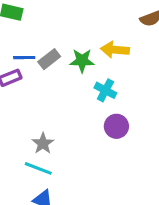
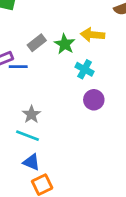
blue line: (24, 58) -> (18, 67), moved
green star: (82, 61) -> (65, 44), turned 30

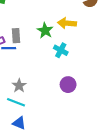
gray rectangle: (37, 43) -> (16, 36), moved, turned -56
purple circle: (94, 100) -> (68, 85), moved

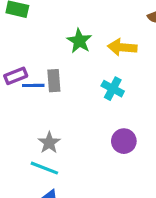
green star: (45, 30) -> (79, 41), moved
gray rectangle: (16, 36) -> (54, 81), moved

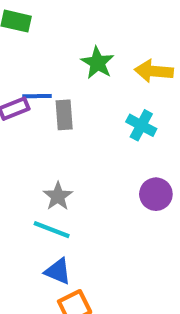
blue line: (33, 85) -> (37, 96), moved

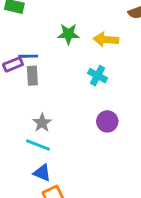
green star: (97, 63) -> (68, 34), turned -30
gray rectangle: (64, 115) -> (32, 76), moved

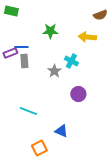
yellow arrow: (106, 40) -> (87, 37), moved
gray star: (42, 123) -> (54, 71), moved
blue triangle: (42, 173) -> (61, 131), moved

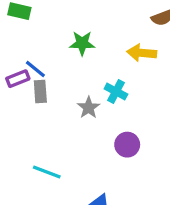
blue line: (21, 47) -> (35, 69), turned 40

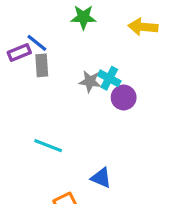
cyan cross: (116, 92) -> (109, 78), moved
gray star: (89, 108) -> (90, 81), turned -30
purple circle: (127, 145) -> (124, 97), moved

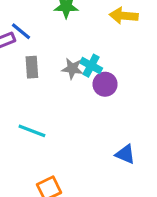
gray rectangle: (42, 65) -> (32, 67), moved
blue triangle: (101, 178) -> (125, 154), moved

